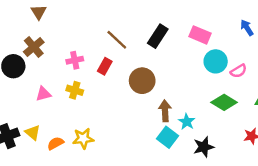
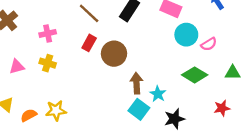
red rectangle: (105, 66) -> (89, 43), moved

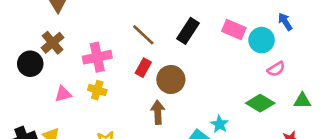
pink cross: (48, 33) -> (97, 57), size x1.5
cyan circle: (186, 35) -> (262, 40), moved
brown arrow: (137, 83) -> (158, 112), moved

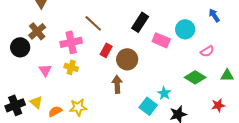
pink rectangle: (234, 30) -> (161, 40), moved
brown line: (143, 35) -> (93, 23), moved
cyan circle: (262, 40) -> (185, 29), moved
pink triangle: (63, 94) -> (45, 70), turned -48

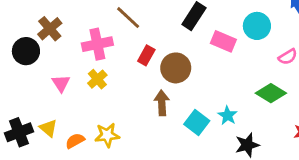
yellow cross: (71, 67) -> (97, 79), turned 32
cyan square: (148, 106) -> (197, 123), moved

